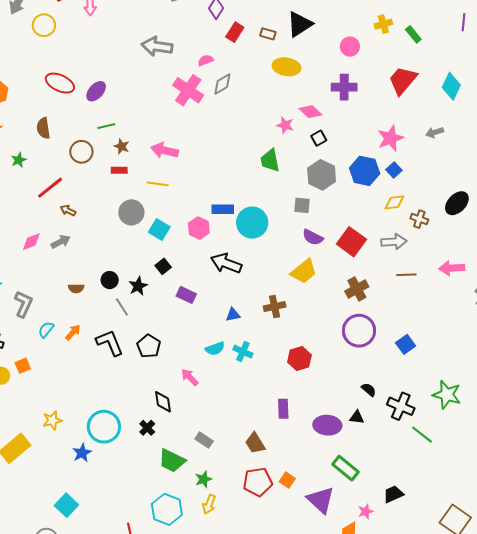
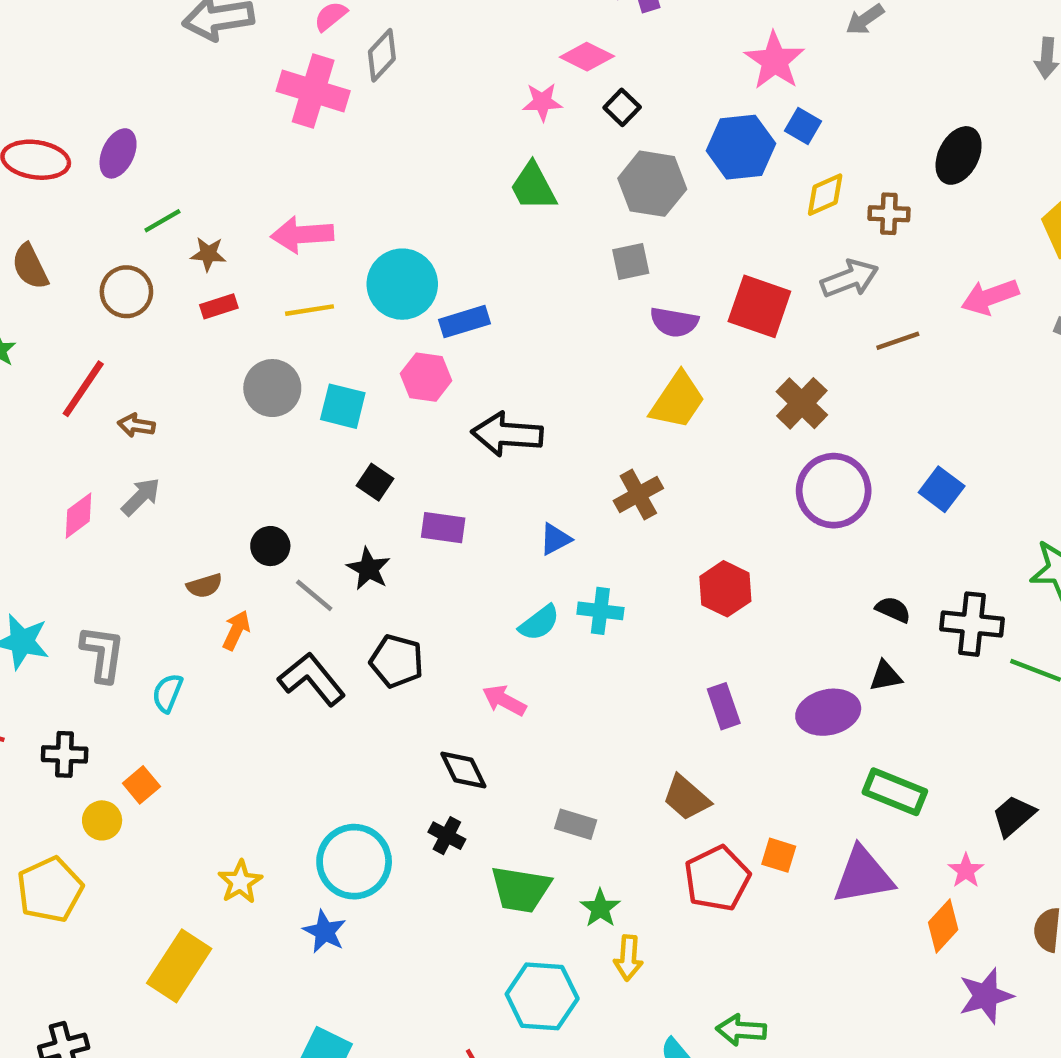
cyan circle: (252, 223) -> (402, 284), moved
black star: (138, 286) -> (369, 569), moved
orange arrow: (73, 332) -> (236, 630), moved
purple triangle: (321, 500) -> (863, 876), turned -36

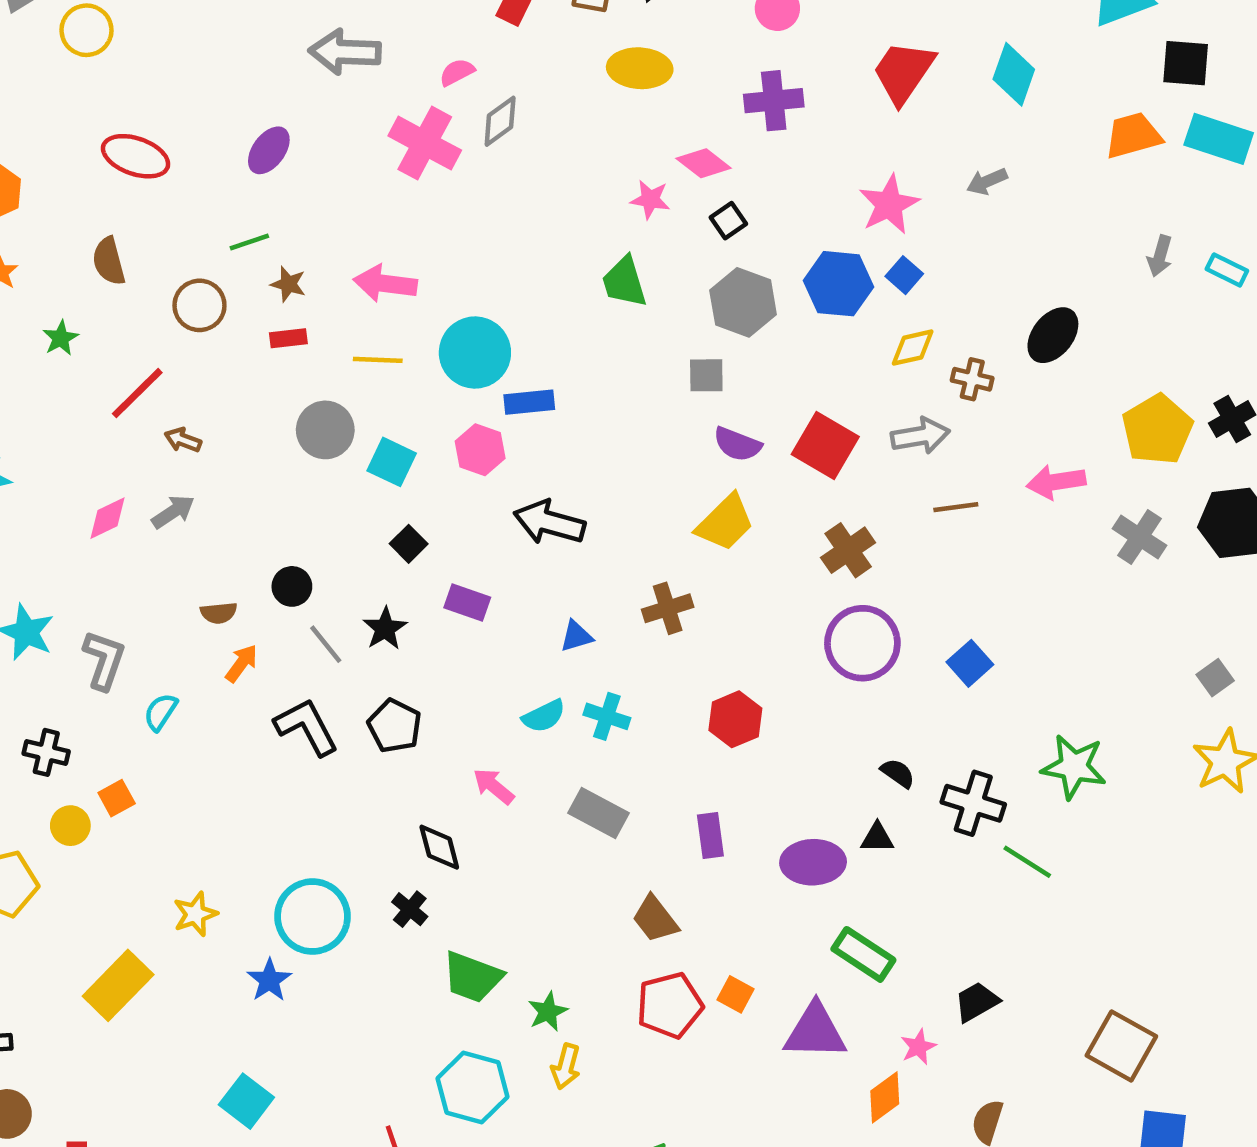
purple ellipse: (118, 153) -> (269, 150), moved
gray rectangle: (576, 824) -> (599, 813), moved, size x1.4

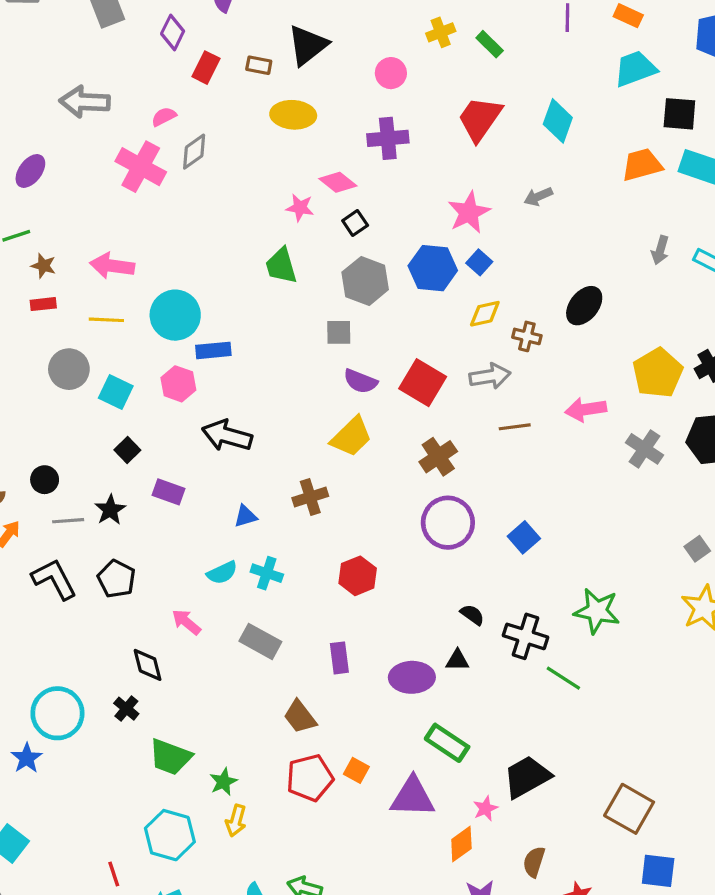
gray line: (326, 644) -> (68, 521), turned -56
black trapezoid: (977, 1002) -> (527, 777), size x1.5

